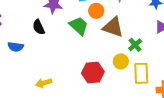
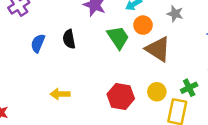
black semicircle: (39, 27) -> (69, 39), moved
green cross: (135, 45) -> (189, 88), moved
blue semicircle: (16, 47) -> (38, 43), turned 91

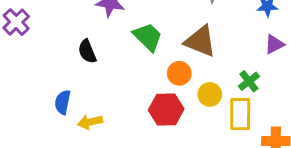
orange circle: (143, 25) -> (179, 73), moved
blue semicircle: (38, 43) -> (63, 102), moved

